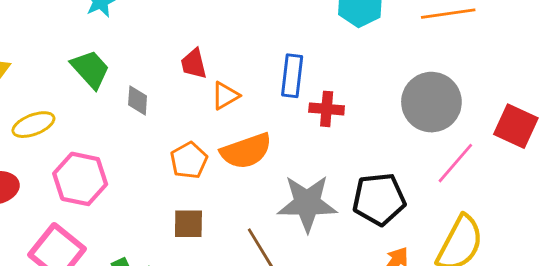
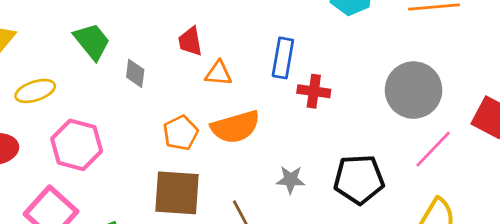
orange triangle: (225, 96) -> (218, 73), turned 32
gray star: (307, 203) -> (291, 180), size x0.5
brown square: (188, 224) -> (177, 193), size x1.6

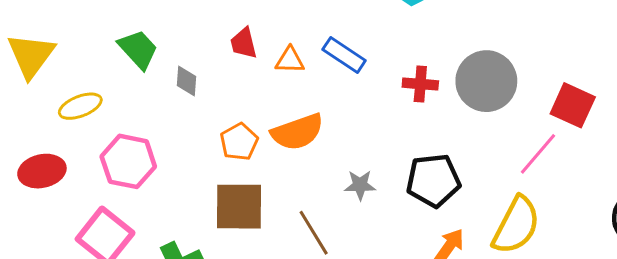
blue rectangle: (283, 58) -> (344, 55), turned -63
orange triangle: (218, 73) -> (290, 60), moved
red cross: (314, 91) -> (420, 84), moved
pink line: (433, 149) -> (538, 154), moved

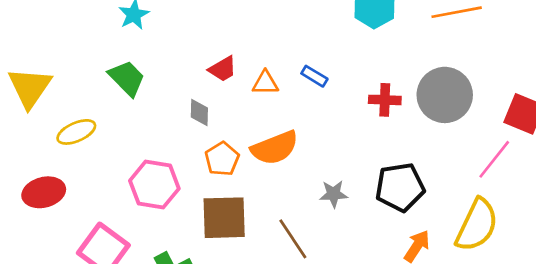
red trapezoid: (244, 43) -> (223, 69), turned -104
blue rectangle: (344, 55) -> (314, 76), size x0.7
gray diamond: (186, 81) -> (199, 112), moved
pink hexagon: (128, 161) -> (154, 185), moved

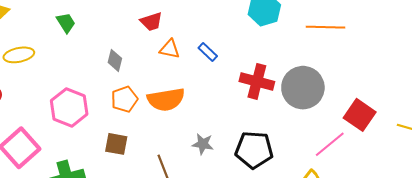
red trapezoid: (223, 69) -> (151, 22), moved
green trapezoid: (127, 78) -> (66, 23), size x0.7
red cross: (385, 100) -> (257, 81), size x1.4
brown square: (224, 218) -> (116, 144), size x0.6

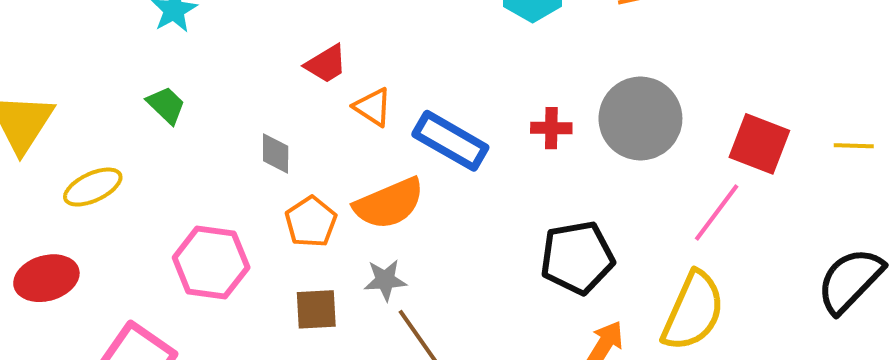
orange triangle: (170, 49) -> (373, 107), turned 35
blue rectangle: (208, 52) -> (450, 141), moved, size x1.8
red cross: (257, 81) -> (551, 128), size x0.6
gray star: (203, 144) -> (385, 280), moved

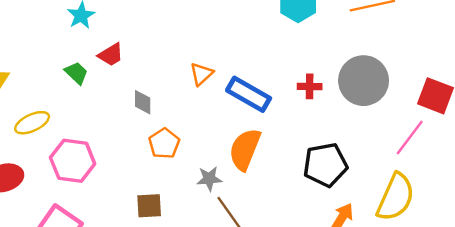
red trapezoid: (326, 64) -> (111, 55), moved
orange triangle: (373, 107) -> (201, 74), turned 45
orange semicircle: (389, 203) -> (245, 149), moved, turned 135
pink hexagon: (211, 263) -> (73, 161), moved
brown square: (316, 309) -> (149, 206), moved

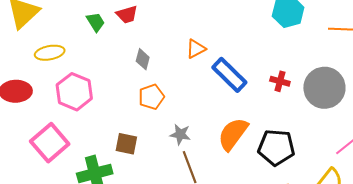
orange semicircle: (245, 149) -> (233, 134), moved

